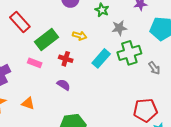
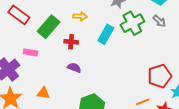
pink rectangle: (35, 63) -> (31, 52), moved
gray arrow: (154, 68) -> (159, 21), moved

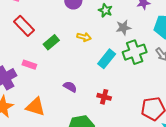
green rectangle: (48, 27) -> (51, 42), size x0.7
red cross: (71, 42) -> (104, 97), moved
orange triangle: (43, 93) -> (35, 107), size x1.5

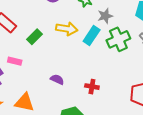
yellow arrow: (84, 37) -> (67, 29), size x1.5
cyan rectangle: (107, 59) -> (92, 36), moved

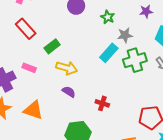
yellow arrow: (67, 29) -> (67, 68), moved

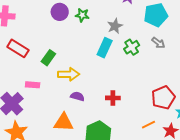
green star: (108, 17) -> (82, 15), moved
green cross: (135, 60) -> (132, 47), size x0.7
orange triangle: (33, 110) -> (64, 122), moved

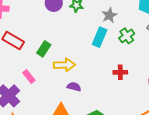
pink rectangle: (33, 85) -> (29, 77), turned 48
red cross: (113, 98) -> (120, 72), moved

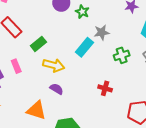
gray star: (109, 15) -> (102, 32), moved
cyan rectangle: (100, 37) -> (84, 47), moved

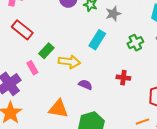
gray star: (102, 32) -> (113, 14), moved
green rectangle: (38, 44) -> (46, 51), moved
purple semicircle: (57, 89) -> (85, 85), moved

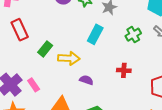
red rectangle: (22, 30) -> (20, 30), turned 30
pink rectangle: (32, 68) -> (34, 85), moved

